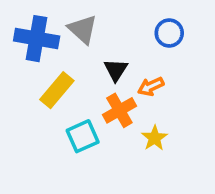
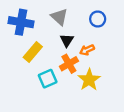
gray triangle: (83, 29) -> (59, 17), moved
yellow star: (154, 138) -> (89, 80), size x1.5

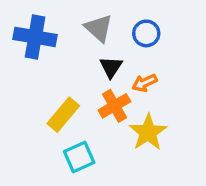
blue circle: (98, 19) -> (146, 33), moved
yellow rectangle: (33, 52) -> (63, 115), moved
cyan square: (48, 79) -> (79, 157), moved

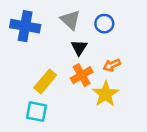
orange arrow: (144, 83) -> (112, 65), moved
cyan square: (79, 157) -> (36, 112), moved, turned 35

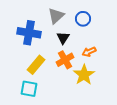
gray triangle: (70, 20) -> (56, 16), turned 36
blue cross: (25, 26) -> (29, 33), moved

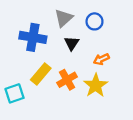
orange cross: (65, 60) -> (67, 80), moved
cyan square: (29, 89) -> (15, 93), moved, turned -30

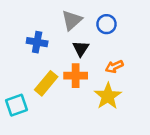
blue cross: (33, 37) -> (37, 42), size x0.7
orange cross: (67, 80) -> (76, 76), moved, turned 30

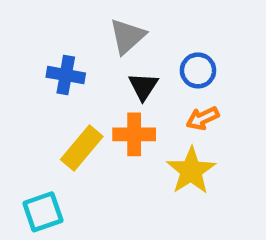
blue circle: (107, 24) -> (198, 70), moved
cyan square: (16, 105) -> (43, 212), moved

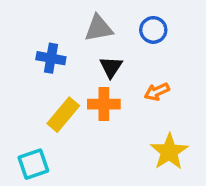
gray triangle: (127, 36) -> (99, 28), turned 32
blue circle: (198, 70) -> (153, 30), moved
yellow star: (191, 171) -> (169, 152), moved

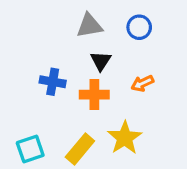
blue cross: (51, 58) -> (53, 82), moved
yellow rectangle: (63, 115) -> (80, 149), moved
yellow star: (169, 152) -> (125, 138), moved

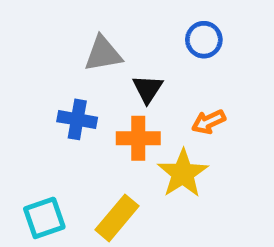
gray triangle: (89, 26) -> (103, 54), moved
yellow star: (125, 138) -> (183, 173), moved

